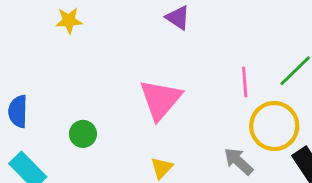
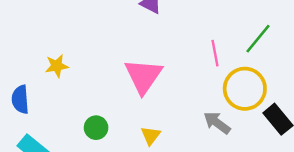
yellow star: (69, 21) -> (57, 66), moved
green circle: (83, 134) -> (96, 128), moved

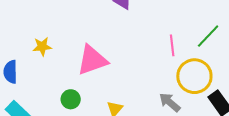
pink triangle: (143, 76) -> (92, 60), moved, turned 32

